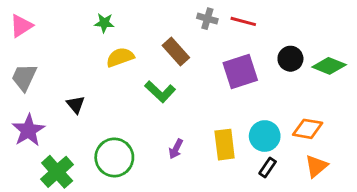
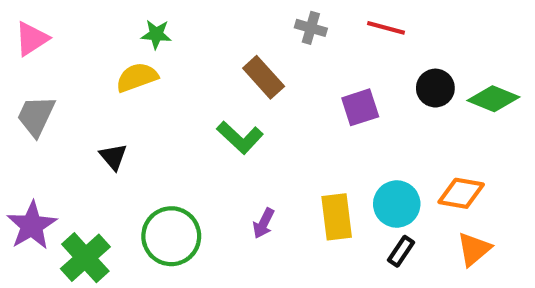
red line: (243, 21) -> (386, 28), moved
yellow semicircle: (120, 57) -> (137, 77), moved
purple square: (240, 72) -> (360, 107), size x0.7
purple star: (28, 130) -> (32, 225), moved

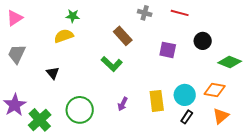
green diamond: (493, 99) -> (230, 62), moved
purple square: (360, 107) -> (168, 50), turned 30

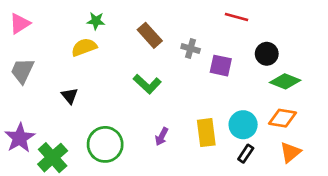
gray cross: (145, 13) -> (191, 49), moved
brown rectangle: (123, 36) -> (150, 35), moved
green diamond: (230, 62) -> (285, 81), moved

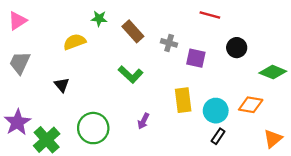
green star: (96, 21) -> (99, 18), moved
green diamond: (285, 81) -> (273, 72), moved
yellow rectangle: (206, 133) -> (183, 100), moved
orange triangle: (290, 152) -> (273, 139), moved

